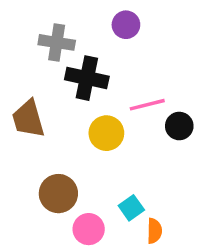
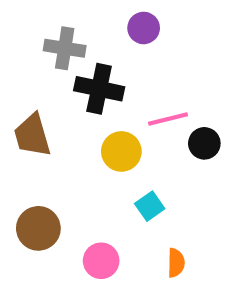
brown circle: (58, 194) -> (38, 228), moved
cyan square: (131, 208) -> (150, 206), moved

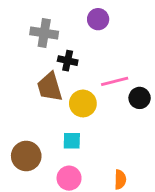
black cross: (99, 89) -> (68, 61), size x0.6
brown trapezoid: (32, 135) -> (50, 87), moved
cyan square: (150, 206) -> (72, 141), moved, turned 36

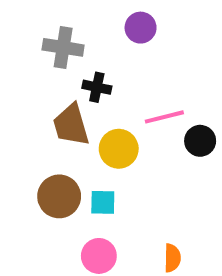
brown circle: (26, 156) -> (59, 196), moved

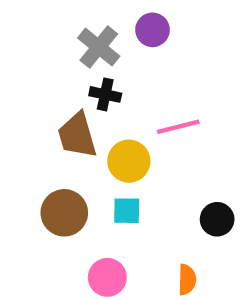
gray cross: (63, 47) -> (99, 47), moved, turned 30
black circle: (200, 141) -> (217, 219), moved
cyan square: (103, 202) -> (127, 211), moved

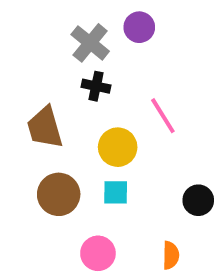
pink line: (178, 127) -> (163, 116), turned 72
brown trapezoid: (77, 135) -> (45, 127), moved

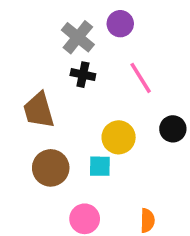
pink line: (163, 116) -> (141, 78), moved
yellow circle: (118, 147) -> (119, 137), moved
black circle: (198, 200) -> (173, 129), moved

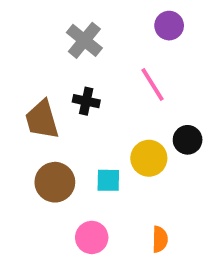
purple circle: (120, 24) -> (169, 26), moved
black cross: (83, 75) -> (86, 101), moved
yellow circle: (119, 137) -> (149, 158), moved

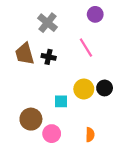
brown trapezoid: (42, 120) -> (25, 54), moved
black circle: (188, 140) -> (105, 88), moved
brown circle: (55, 182) -> (31, 119), moved

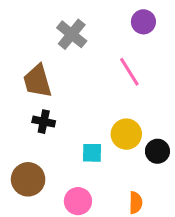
black cross: (49, 57) -> (44, 122), moved
black circle: (105, 88) -> (157, 151), moved
brown circle: (31, 119) -> (28, 179), moved

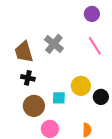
gray cross: (72, 34) -> (54, 44), moved
pink line: (129, 72) -> (95, 46), moved
brown circle: (28, 179) -> (34, 106), moved

